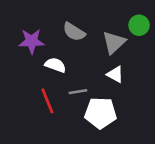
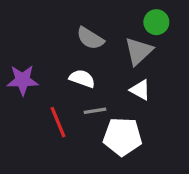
green circle: (139, 25) -> (156, 22), moved
purple star: (31, 41) -> (23, 80), moved
white semicircle: (55, 65) -> (82, 79), moved

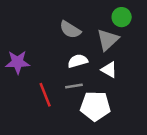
white semicircle: (82, 79) -> (78, 61), moved, turned -36

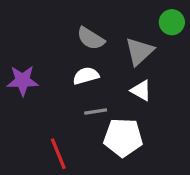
green circle: (122, 17) -> (172, 22), moved
white semicircle: (78, 61) -> (86, 76), moved
red line: (45, 95) -> (58, 154), moved

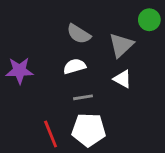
white pentagon: (123, 137) -> (89, 130), moved

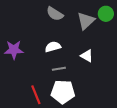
gray semicircle: (79, 34) -> (55, 14), moved
gray triangle: (121, 45) -> (86, 21), moved

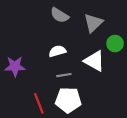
green circle: (106, 14) -> (115, 44), moved
purple star: (14, 50) -> (15, 66), moved
white triangle: (87, 56) -> (94, 61), size x1.5

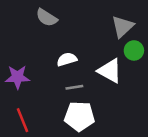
gray semicircle: (60, 15) -> (47, 18), moved
gray triangle: (93, 23) -> (123, 26), moved
red line: (39, 103) -> (23, 120), moved

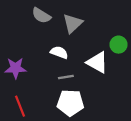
gray triangle: (123, 26) -> (73, 23), moved
white semicircle: (67, 59) -> (59, 52), turned 36

